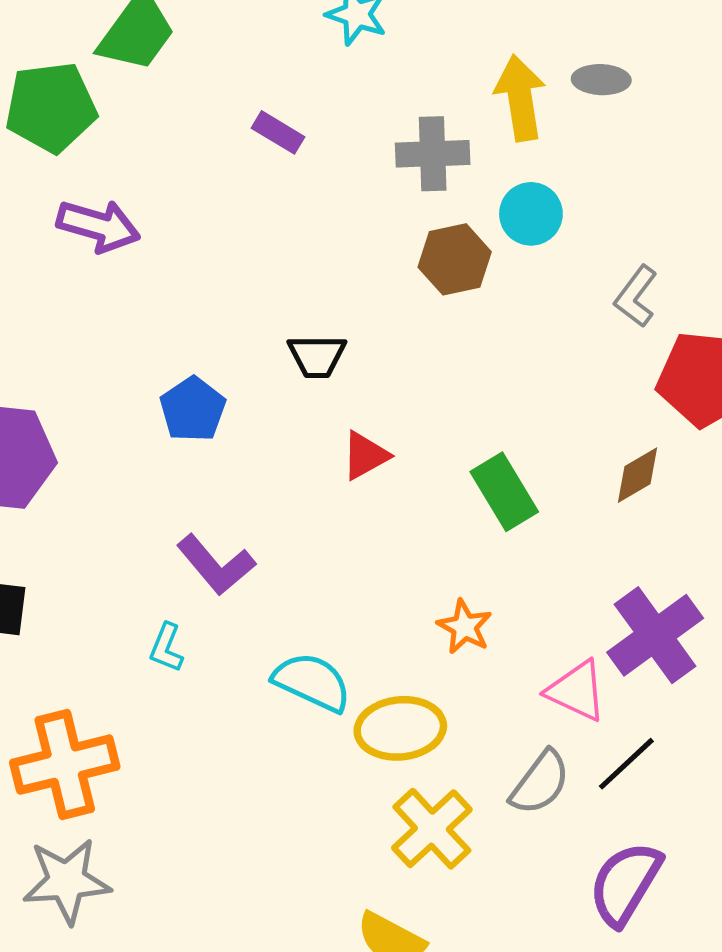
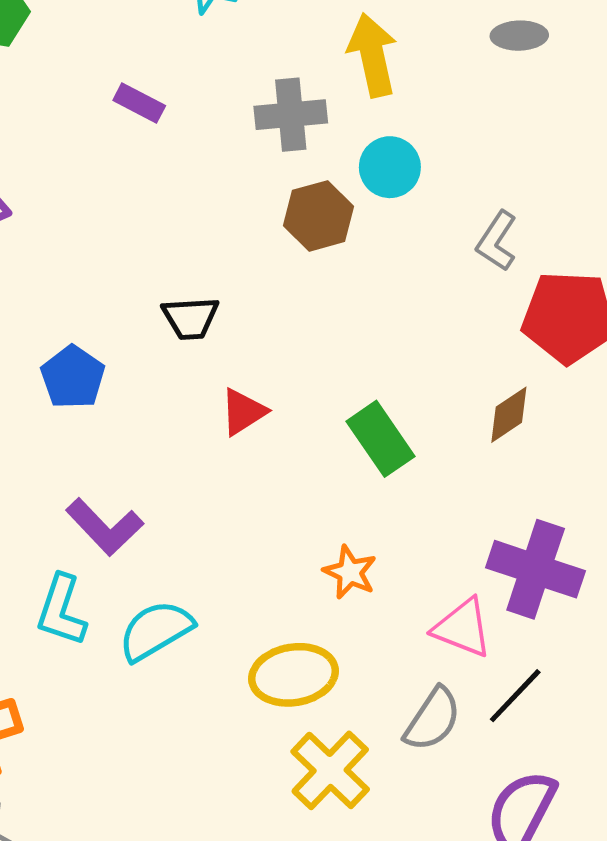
gray ellipse: (601, 80) -> (519, 36), moved
purple cross: (655, 635) -> (536, 569), turned -32
cyan L-shape: (166, 648) -> (61, 610), size x1.5
cyan semicircle: (312, 682) -> (156, 631), moved, turned -52

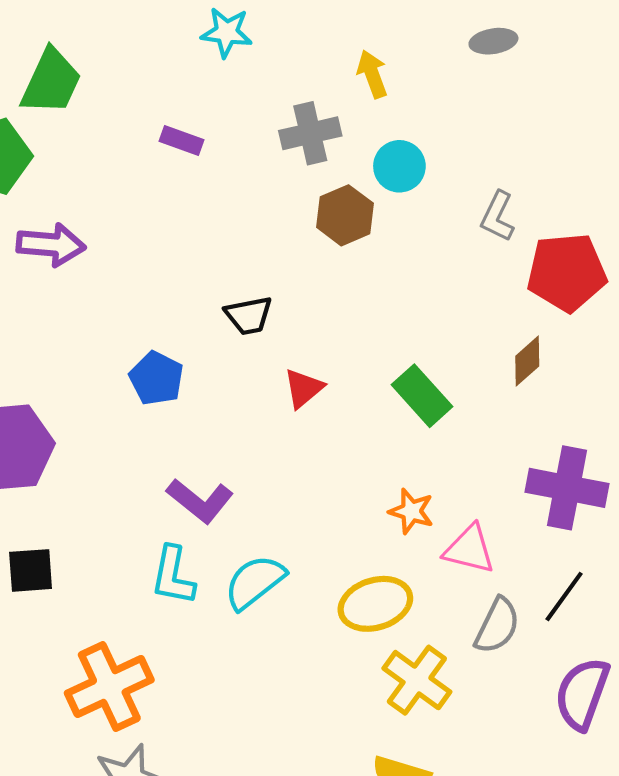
yellow arrow: (373, 55) -> (372, 74), size x0.7
pink triangle: (462, 628) -> (469, 549), moved

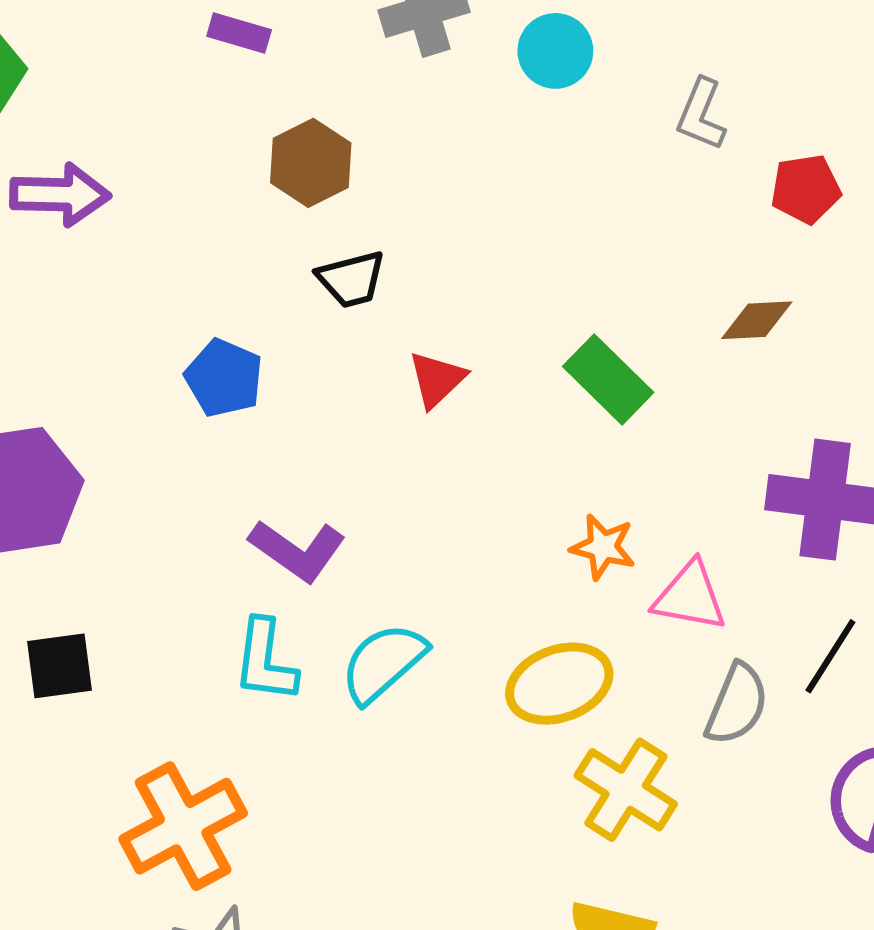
brown hexagon: (345, 215) -> (311, 163), moved
red pentagon: (567, 272) -> (806, 189), size x0.6
brown diamond: (527, 361) -> (757, 320), turned 42

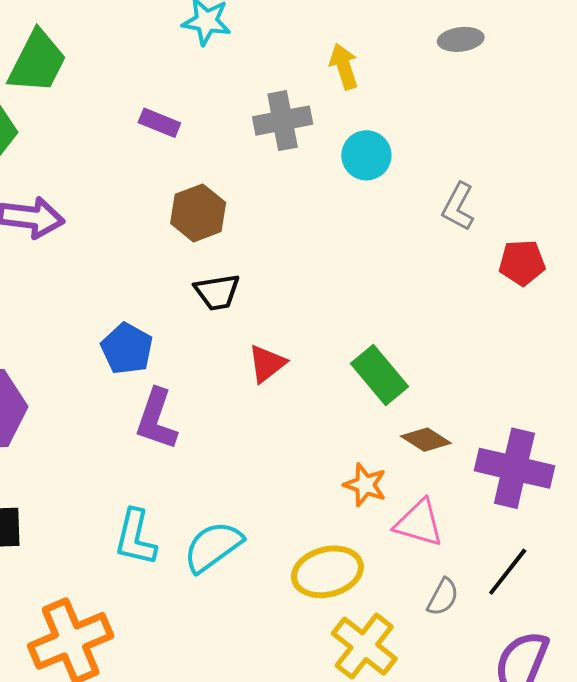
brown diamond: (757, 320) -> (426, 440), moved, turned 30
purple L-shape: (297, 550) -> (156, 419), moved, turned 68
gray semicircle: (737, 704) -> (443, 597), size x0.7

